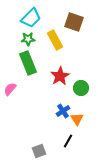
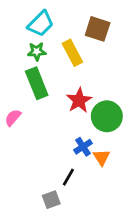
green circle: (81, 88) -> (107, 116), size x1.5
black line: (68, 141) -> (68, 177), moved

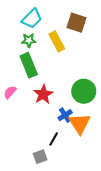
red star: (79, 100) -> (43, 94), moved
orange triangle: (102, 157) -> (80, 123), size x1.6

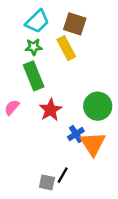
brown square: (76, 23) -> (75, 24), moved
black line: (54, 139) -> (63, 175), moved
gray square: (40, 157) -> (47, 182), turned 32

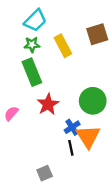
brown square: (75, 24) -> (97, 34), moved, turned -35
pink semicircle: (12, 107) -> (11, 113), moved
black line: (63, 175) -> (71, 148), moved, turned -42
gray square: (47, 182) -> (45, 173), turned -35

